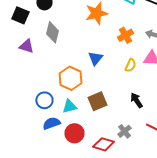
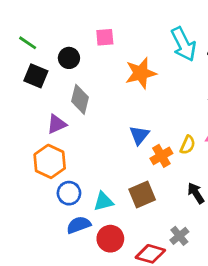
orange cross: (125, 35) -> (161, 156), moved
purple triangle: (26, 46) -> (57, 124), moved, turned -42
orange hexagon: (70, 78) -> (50, 161), moved

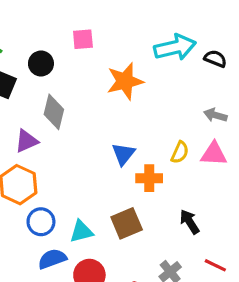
cyan arrow: (183, 44) -> (175, 47), turned -76
yellow semicircle: (188, 145) -> (180, 152), moved
orange cross: (161, 156) -> (149, 178), turned 30

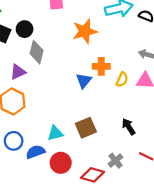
black circle: (41, 63) -> (25, 29), moved
orange cross: (149, 178) -> (101, 66), moved
blue circle: (41, 222) -> (14, 141), moved

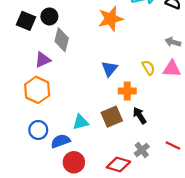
orange cross: (101, 66) -> (127, 91), moved
yellow semicircle: (122, 80) -> (148, 68), turned -56
black arrow: (129, 127) -> (140, 116), moved
red circle: (61, 163) -> (74, 162), moved

